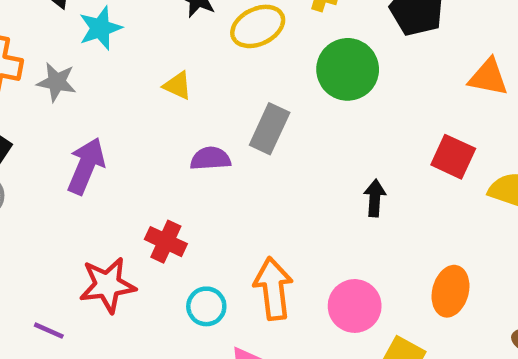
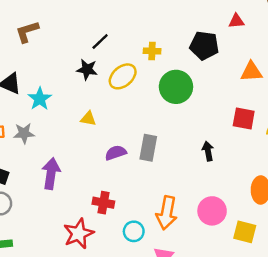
gray rectangle: (270, 129) -> (148, 148), moved
orange arrow: (273, 289) -> (167, 213), turned -148

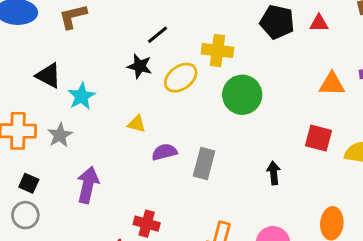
black pentagon: (204, 46) -> (277, 22), moved
yellow cross: (152, 51) -> (217, 51), size x1.5
gray star: (24, 133) -> (60, 135), turned -30
purple semicircle: (116, 153) -> (164, 152), moved

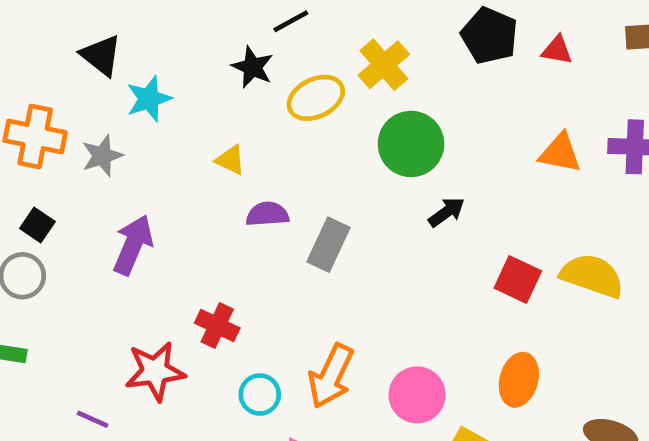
yellow cross: (217, 51) -> (384, 65), turned 32
red square: (319, 138) -> (518, 280), moved
black arrow: (274, 173) -> (446, 212), moved, turned 50

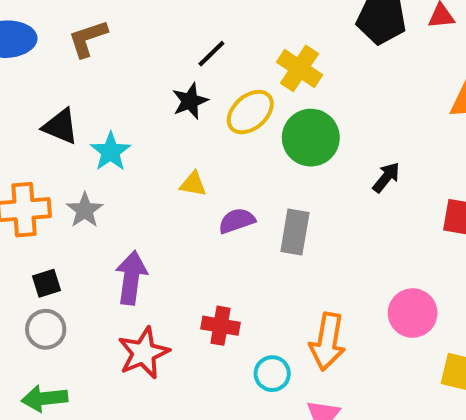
black star: (252, 67) -> (190, 101), turned -30
green circle: (411, 144) -> (311, 138), moved
black square: (37, 225) -> (46, 283), turned -36
red star: (155, 371) -> (144, 353), moved
pink circle: (417, 395) -> (413, 313), moved

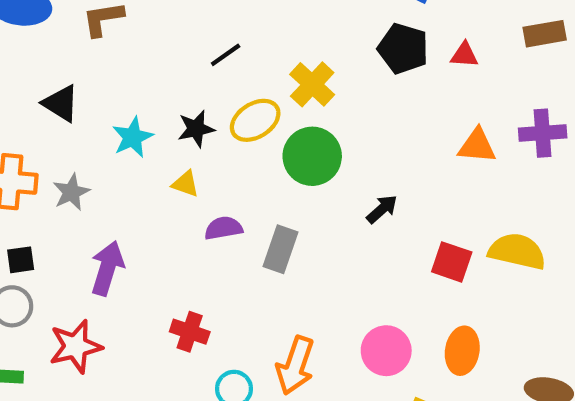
black star: (190, 101) -> (196, 129), moved
cyan star: (111, 152) -> (133, 137), moved
red star: (144, 353) -> (76, 346), moved

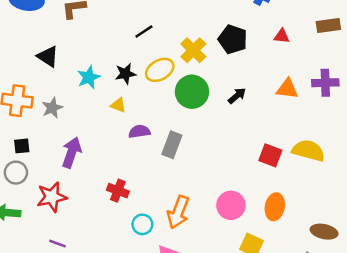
black pentagon: (403, 49) -> (233, 39), moved
black arrow: (382, 209) -> (237, 96), moved

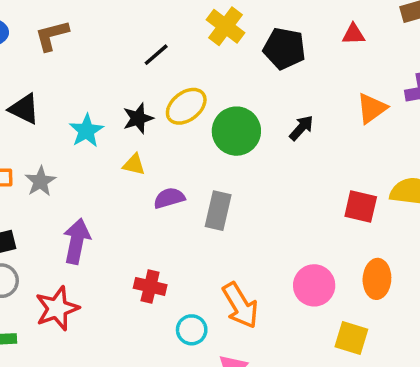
yellow cross: (193, 50) -> (226, 26), moved
orange triangle: (287, 89) -> (372, 108), turned -35
orange arrow: (178, 212) -> (240, 305), turned -44

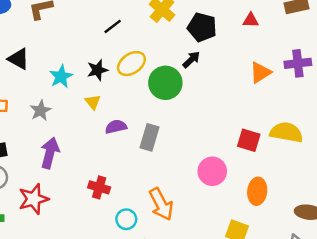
black arrow: (301, 128) -> (191, 60), moved
yellow triangle: (134, 165) -> (93, 102), turned 35
gray star: (40, 181) -> (41, 111), moved
pink circle: (314, 285) -> (212, 171), moved

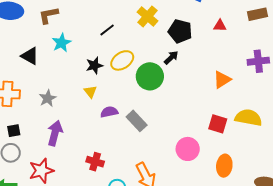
orange triangle: (260, 72) -> (222, 80), moved
cyan star: (61, 77) -> (61, 43), moved
gray rectangle: (149, 137) -> (137, 121), turned -60

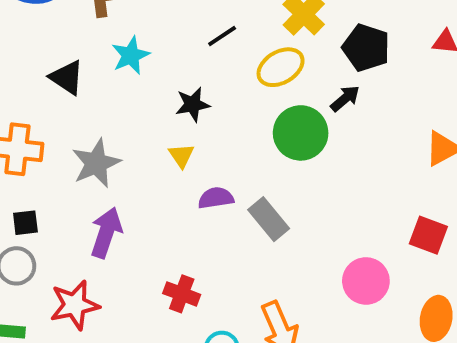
yellow ellipse: (122, 60) -> (281, 67), moved
gray star: (48, 98) -> (96, 163), size x1.4

